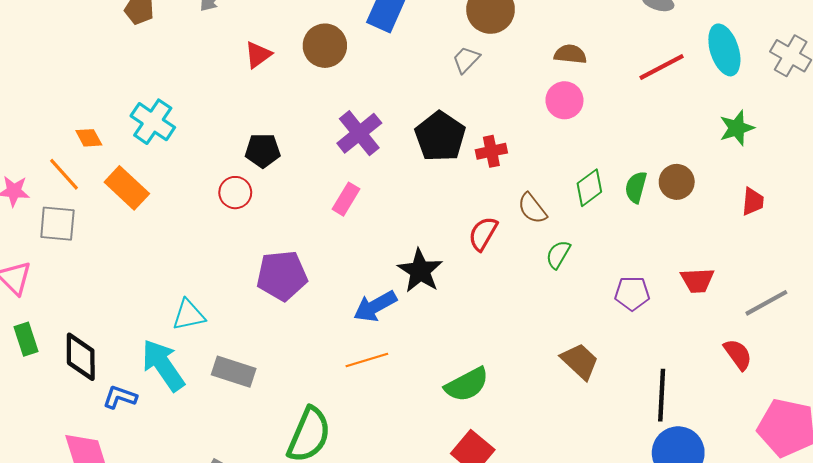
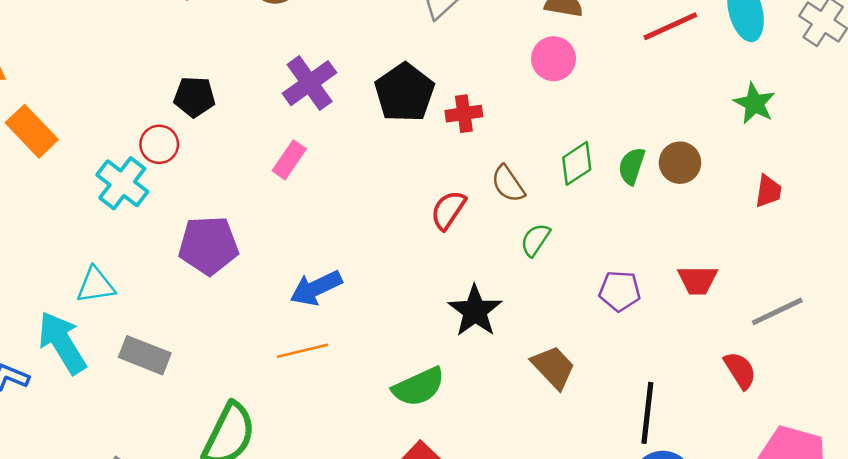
cyan cross: (153, 122) -> (122, 183), moved
green star: (737, 128) -> (755, 103), turned -30
black star: (420, 271) -> (475, 311), moved

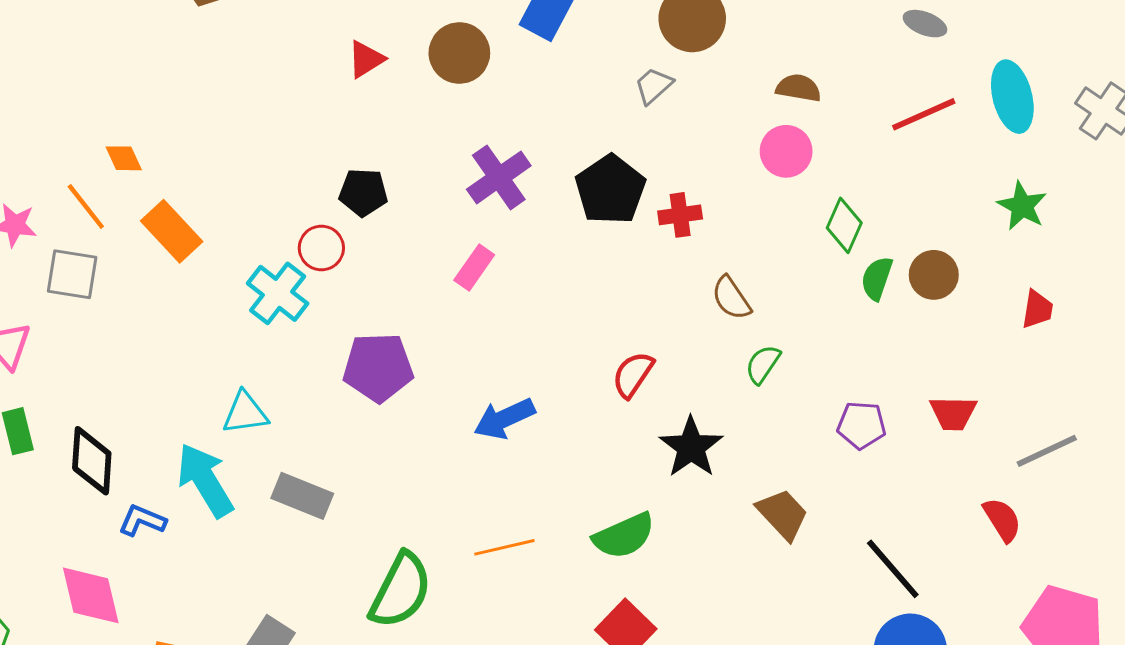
green diamond: (577, 163) -> (844, 225), moved, turned -33
red semicircle: (448, 210) -> (633, 375), moved
orange line: (303, 351) -> (504, 547), moved
black line: (647, 413) -> (893, 569), turned -48

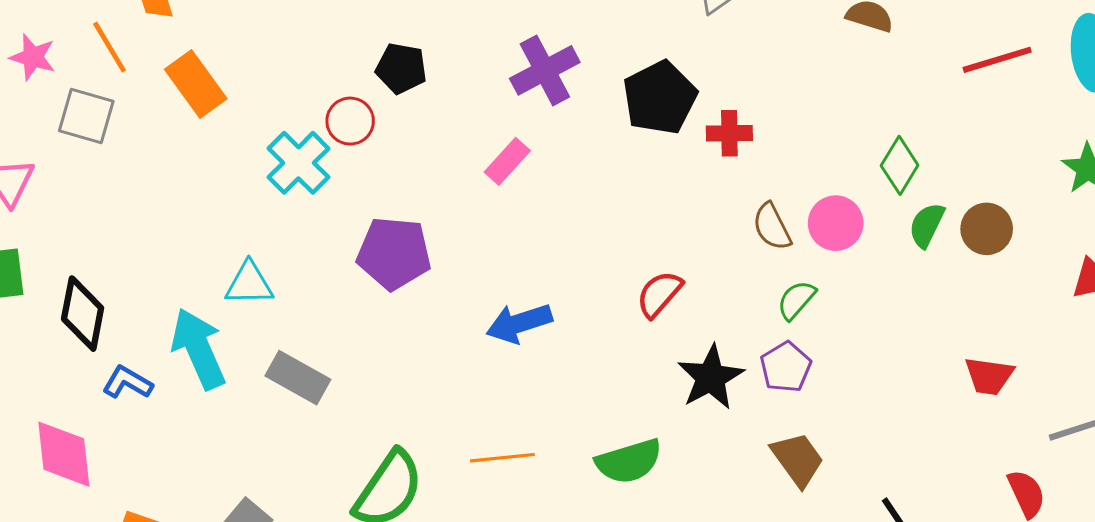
pink circle: (786, 151) -> (836, 223), moved
purple pentagon: (861, 425) -> (786, 367), moved, turned 30

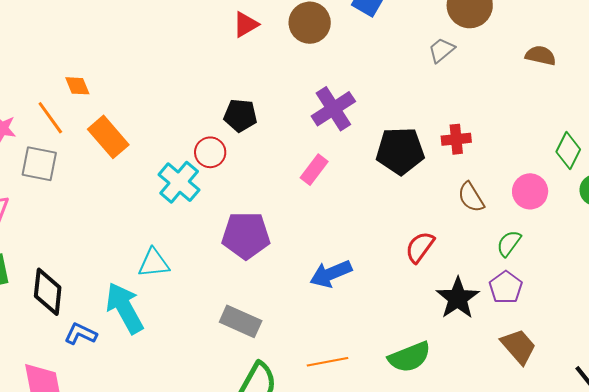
black pentagon: (660, 98) -> (400, 151), moved, turned 30
brown semicircle: (772, 227) -> (471, 197), moved
gray rectangle: (298, 378) -> (241, 321), moved

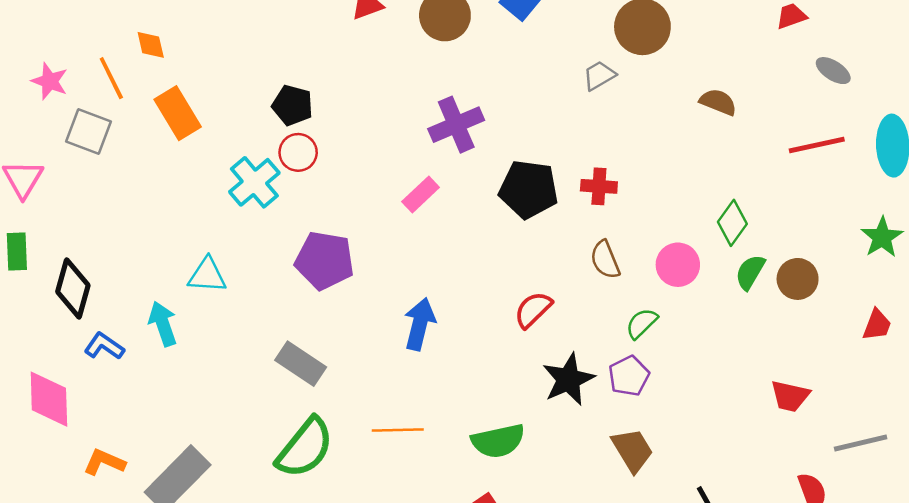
black pentagon: (240, 115) -> (292, 105), moved
blue arrow: (331, 274) -> (420, 324), turned 117
cyan arrow: (125, 308) -> (163, 324), size x0.7

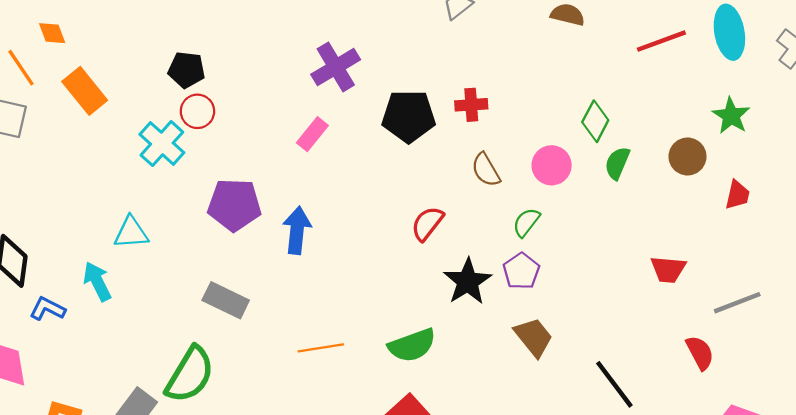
brown circle: (798, 279) -> (688, 157), moved
blue arrow: (420, 324) -> (297, 230), moved
green semicircle: (305, 448) -> (190, 375), moved

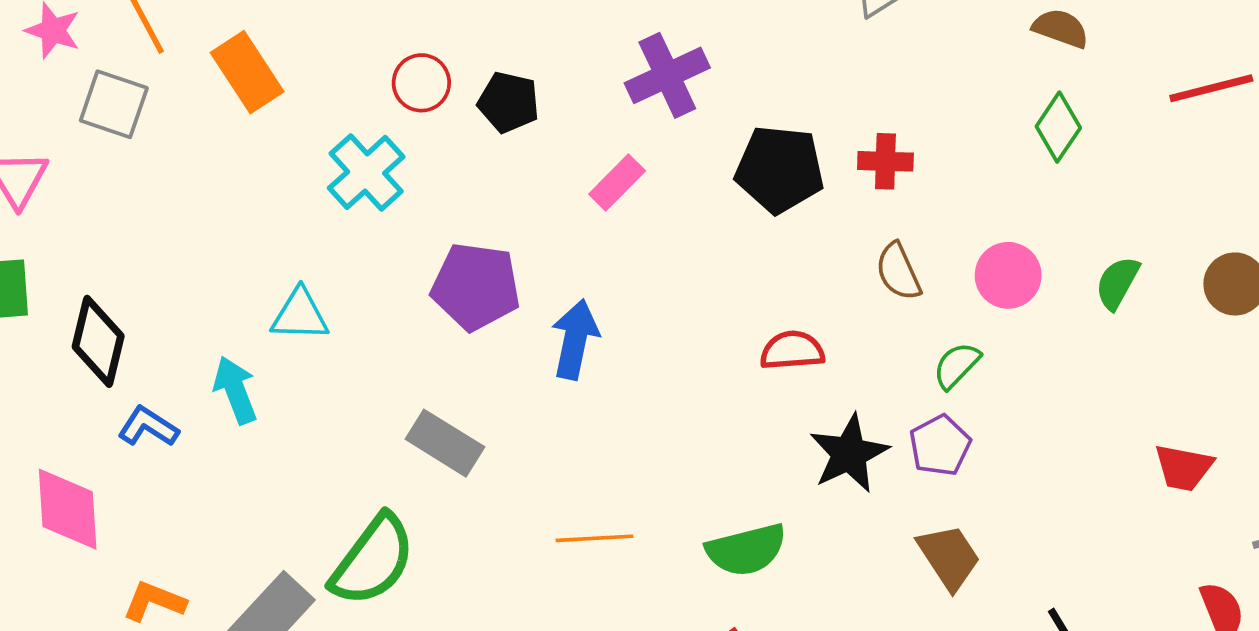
black pentagon: (187, 70) -> (508, 102), moved
red circle: (197, 111) -> (421, 83), moved
green diamond: (595, 121) -> (1058, 127), moved
red semicircle: (427, 223) -> (792, 350), turned 42

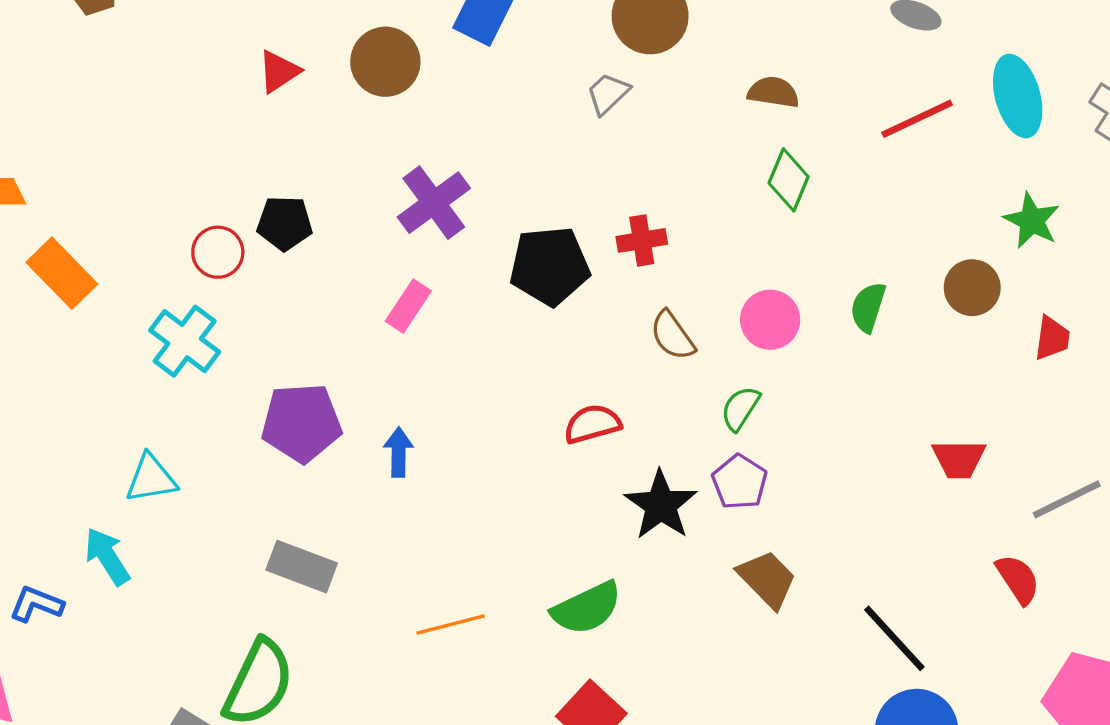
black pentagon: (508, 102) -> (285, 223), moved
blue arrow: (575, 339) -> (399, 452), size x0.7

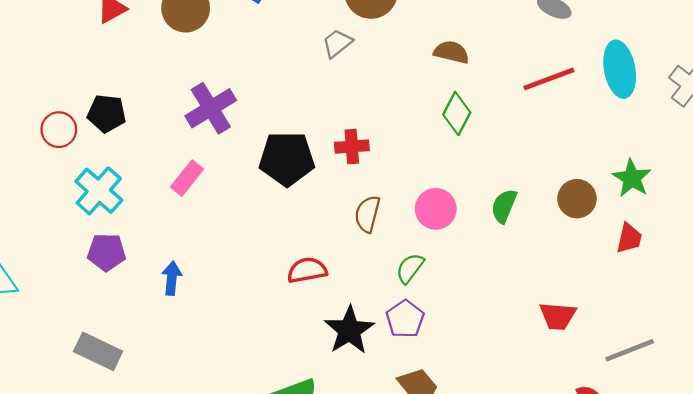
green star: (1032, 221) -> (632, 178), moved
brown semicircle: (672, 336) -> (367, 214), turned 45
cyan cross: (185, 341) -> (99, 191), moved
purple pentagon: (301, 423) -> (106, 252), size x0.7

